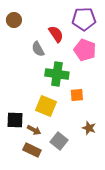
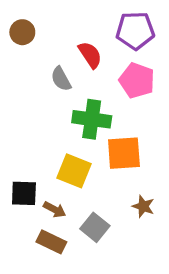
orange square: (77, 95) -> (124, 153), size x1.6

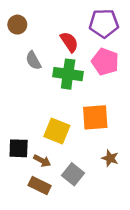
gray semicircle: (61, 79) -> (33, 60), moved
green cross: (92, 119) -> (68, 74), moved

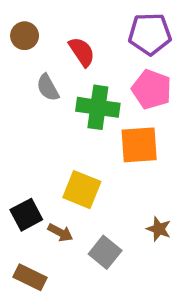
red semicircle: (69, 42) -> (82, 52), moved
orange square: (95, 117) -> (139, 145), moved
black square: (19, 148) -> (26, 215), turned -30
brown rectangle: (40, 185) -> (30, 277), moved

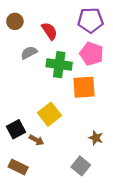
gray semicircle: (48, 88) -> (29, 53), turned 91
yellow square: (82, 190) -> (49, 114), turned 30
gray square: (105, 252) -> (81, 166), moved

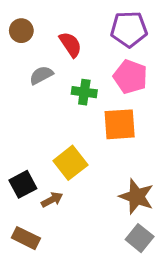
green cross: (59, 65) -> (84, 92), size x0.7
brown star: (96, 138) -> (137, 197), size x1.6
brown arrow: (36, 140) -> (52, 200), turned -56
gray square: (81, 166) -> (140, 238), moved

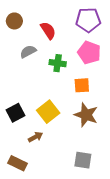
orange square: (120, 124) -> (82, 85), size x0.7
black square: (23, 184) -> (15, 113), moved
brown star: (137, 197) -> (86, 115), moved
gray square: (140, 238) -> (83, 160), moved, turned -30

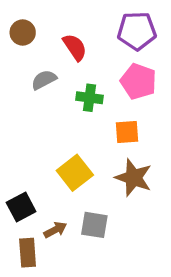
black square: (15, 113) -> (21, 207), moved
brown arrow: (35, 137) -> (55, 230), moved
gray square: (83, 160) -> (94, 225), moved
brown rectangle: (18, 163) -> (28, 253), turned 60

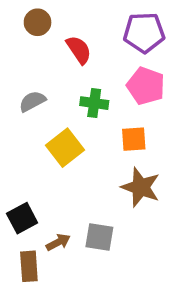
brown circle: (23, 33) -> (38, 22), moved
gray semicircle: (44, 80) -> (32, 101), moved
yellow square: (75, 173) -> (65, 148), moved

